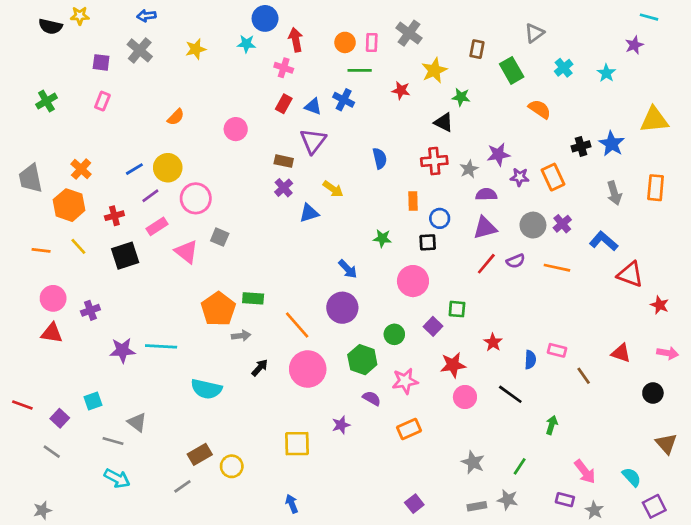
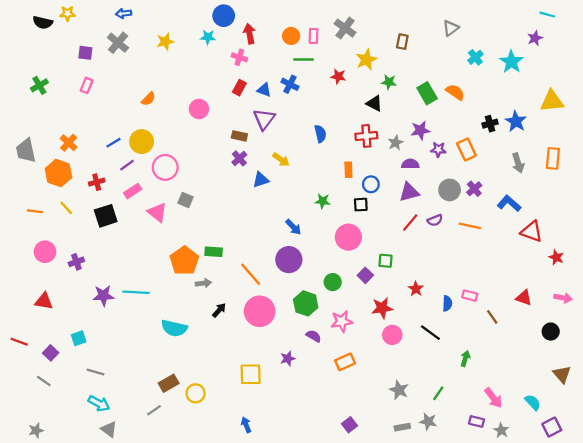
green rectangle: (512, 70) -> (427, 93), moved
cyan star: (606, 73) -> (511, 62), size x1.5
red triangle: (52, 333) -> (44, 301), moved
gray triangle: (137, 422) -> (109, 429), moved

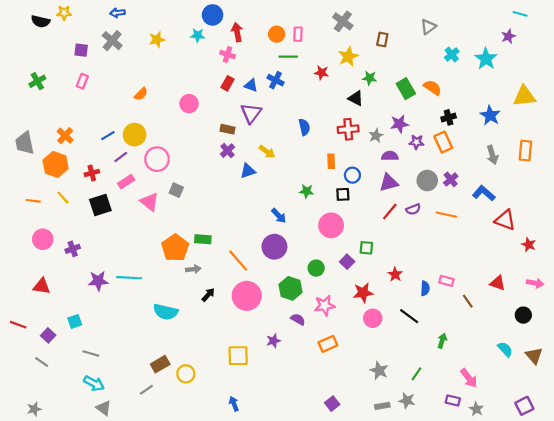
gray cross: (345, 28) -> (343, 21), moved
black cross: (490, 124) -> (449, 117), moved
cyan semicircle: (533, 402) -> (505, 349), moved

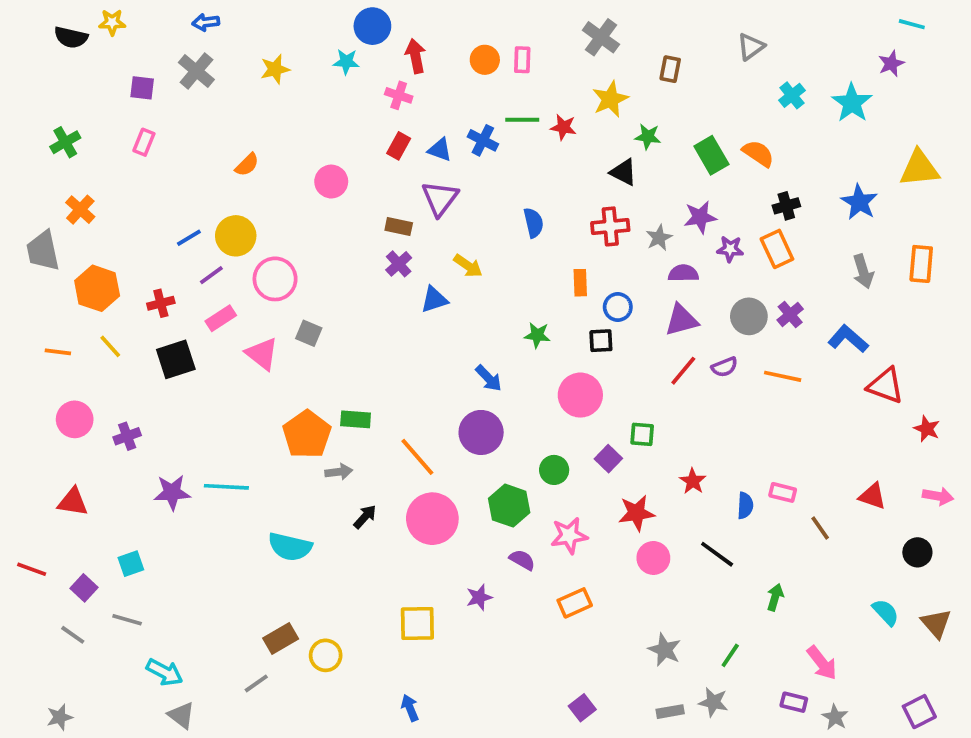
green line: (288, 57) -> (522, 120), moved
orange cross: (65, 136) -> (80, 210), moved
gray line: (91, 354) -> (127, 620), moved

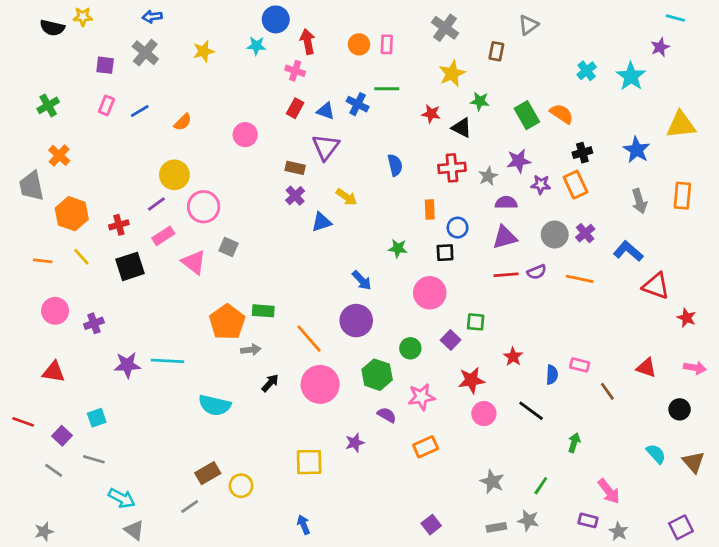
gray triangle: (751, 47) -> (528, 25), moved
red star: (563, 127) -> (431, 114), moved
blue line: (189, 238) -> (140, 111), moved
red line: (683, 371) -> (506, 275), turned 45

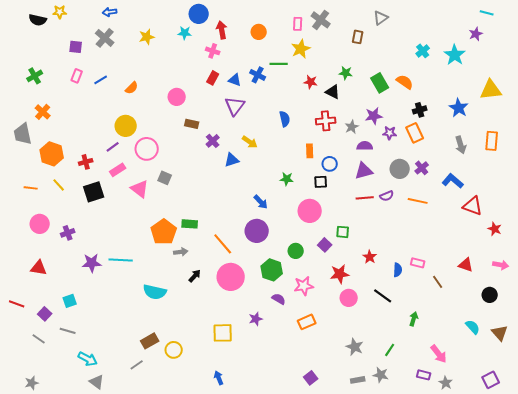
pink rectangle: (387, 44) -> (298, 24), moved
yellow star: (452, 74) -> (301, 49), moved
brown rectangle: (295, 168) -> (192, 124), moved

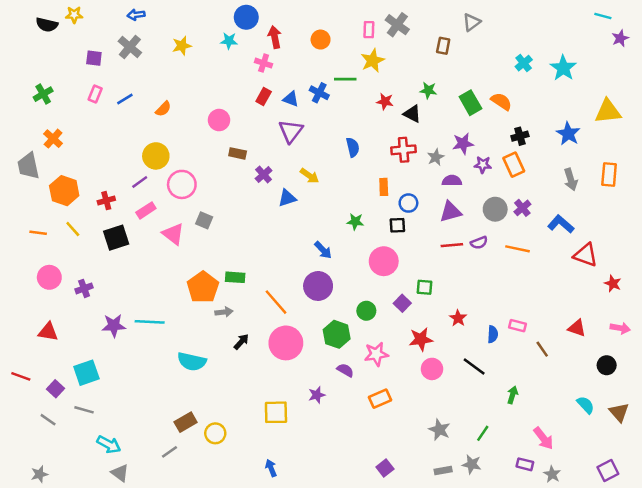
purple star: (476, 34) -> (620, 38), moved
cyan square: (70, 301) -> (86, 373), size x1.5

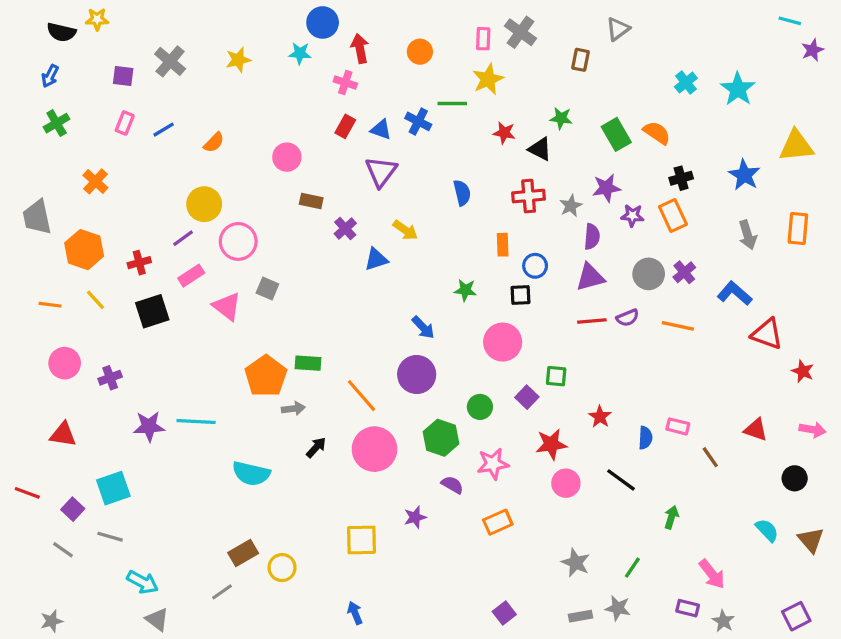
blue arrow: (136, 15) -> (50, 76), moved, turned -56
orange cross: (53, 139) -> (95, 181), moved
purple semicircle: (452, 181) -> (592, 237), turned 96

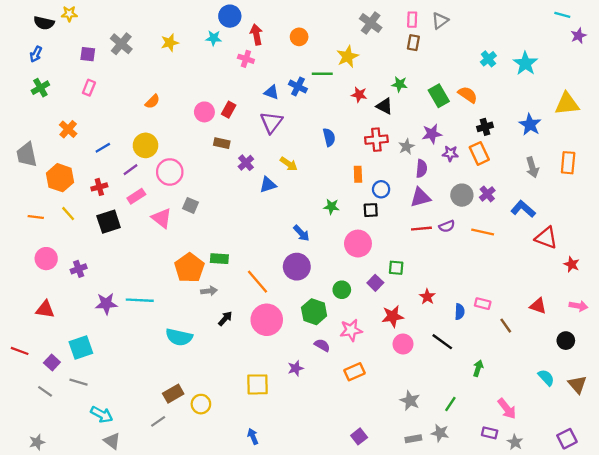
pink rectangle: (483, 39) -> (412, 20), moved
red rectangle: (345, 126) -> (229, 110), moved
blue line: (164, 130) -> (103, 148), moved

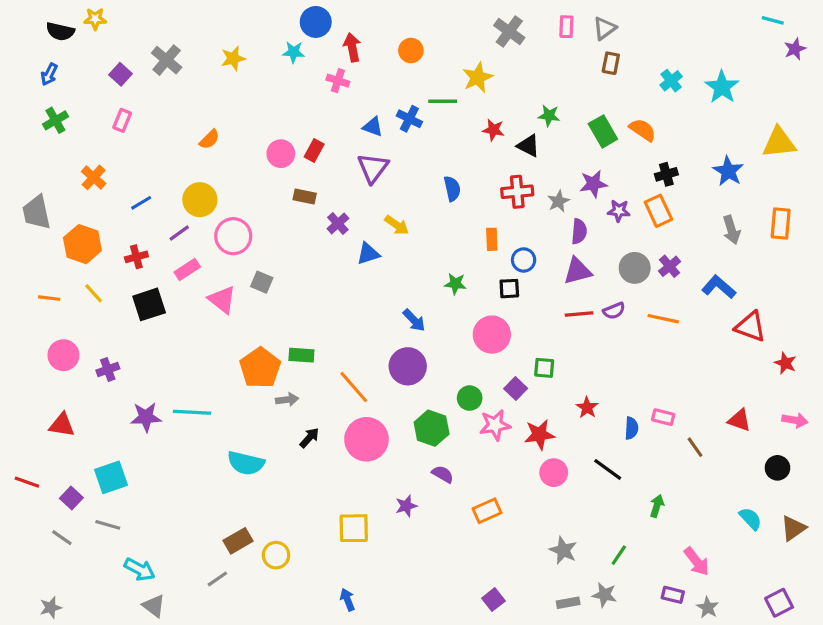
brown rectangle: (413, 43) -> (611, 63), moved
purple square: (88, 54) -> (121, 74), turned 35
pink star: (351, 330) -> (495, 425), moved
brown triangle: (577, 384) -> (793, 528), turned 36

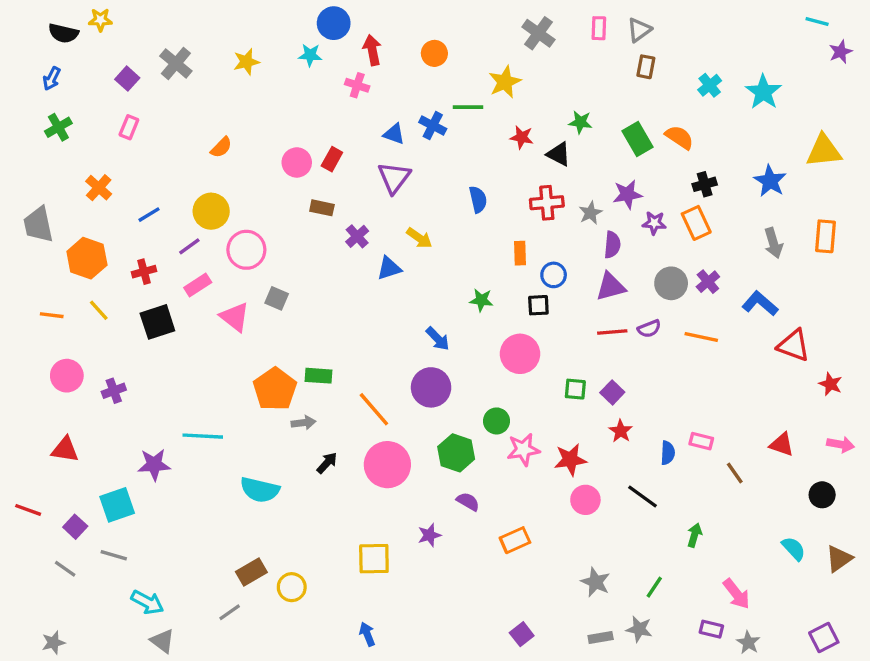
purple square: (516, 389) -> (612, 392), moved
purple star: (146, 417) -> (154, 465), moved

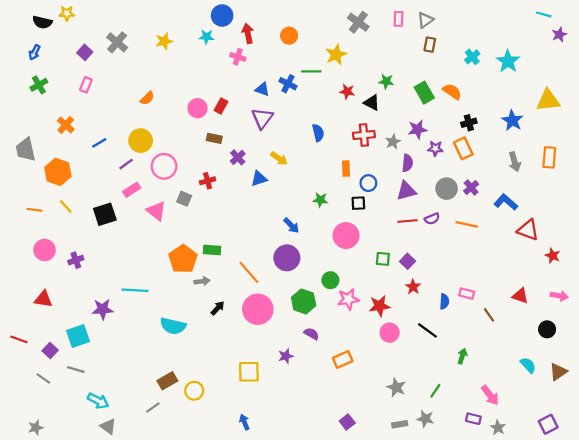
red cross: (144, 272) -> (208, 181), moved

